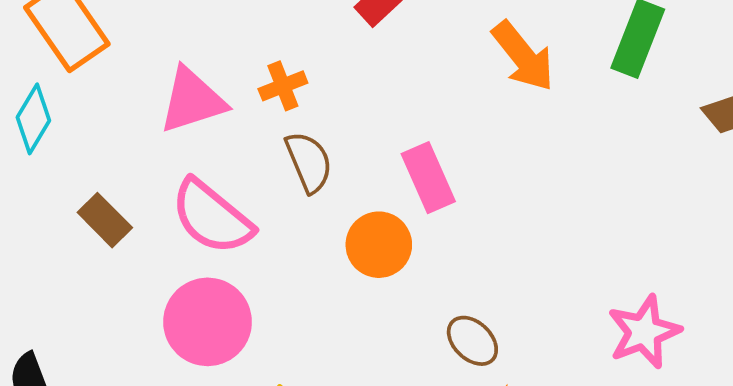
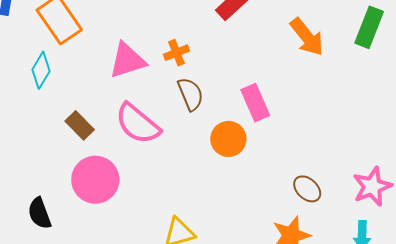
pink circle: (208, 322) -> (95, 180), moved
brown ellipse: (472, 341) -> (307, 189), moved

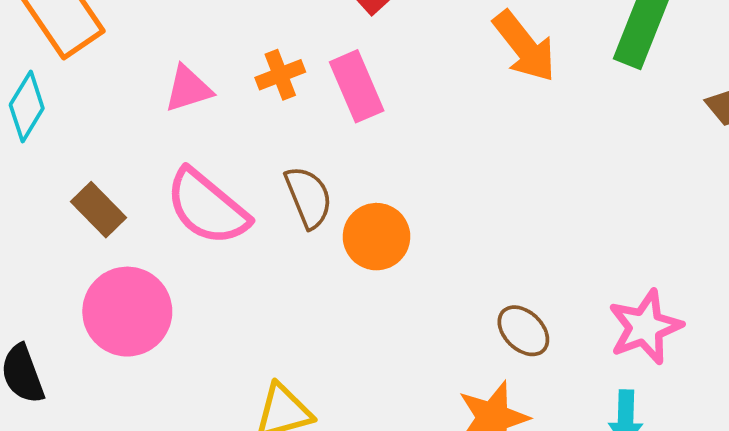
pink triangle: (127, 60) -> (188, 89), size x0.7
brown semicircle: (190, 94) -> (308, 197), moved
pink rectangle: (255, 103) -> (357, 86), moved

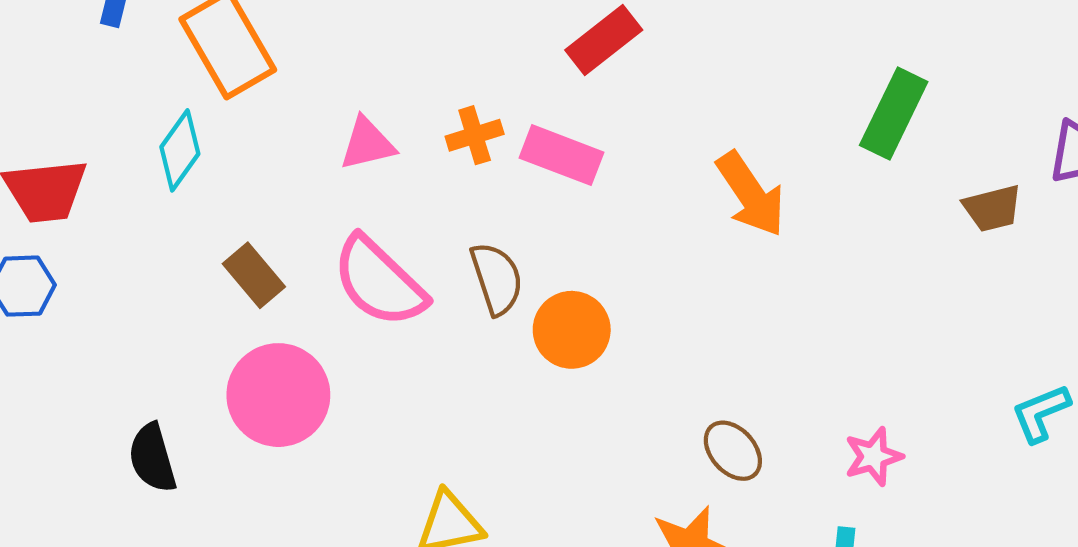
orange arrow: (524, 46) -> (751, 194), moved
pink rectangle: (357, 86) -> (562, 155), turned -50
pink star: (645, 327) -> (873, 457), size x0.7

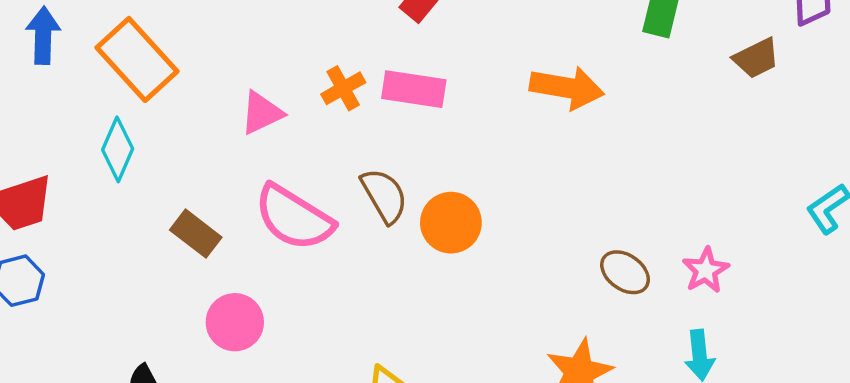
orange arrow: (751, 194) -> (567, 88), turned -34
pink circle: (278, 395) -> (235, 322), size x0.7
brown ellipse: (733, 451) -> (625, 272), moved

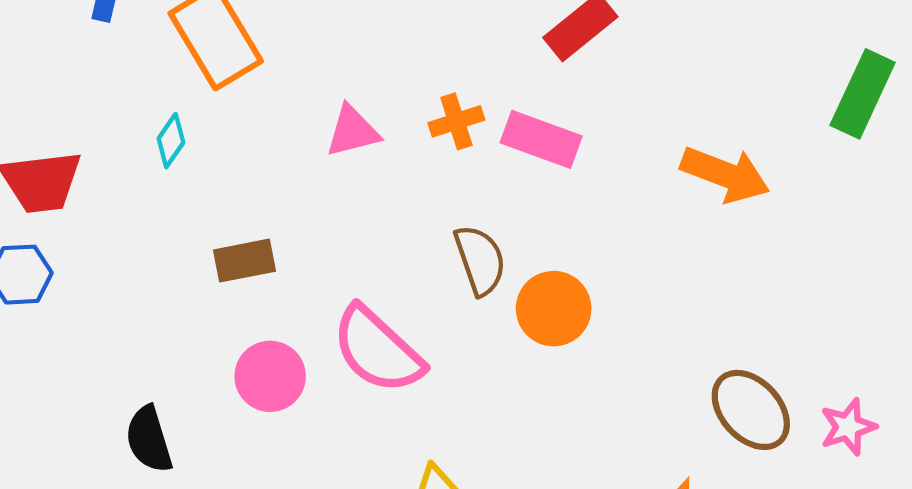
cyan diamond: (118, 149) -> (171, 141), size x0.7
pink semicircle: (294, 218) -> (378, 350), moved
brown rectangle: (196, 234) -> (245, 261), turned -60
brown ellipse: (625, 272) -> (751, 410), size x1.4

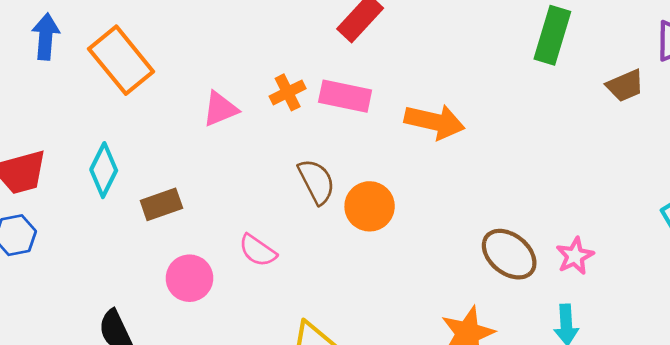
cyan diamond: (171, 141) -> (104, 170), moved, size x1.5
orange arrow: (725, 174) -> (434, 122), moved
pink semicircle: (378, 350) -> (258, 251), size x0.6

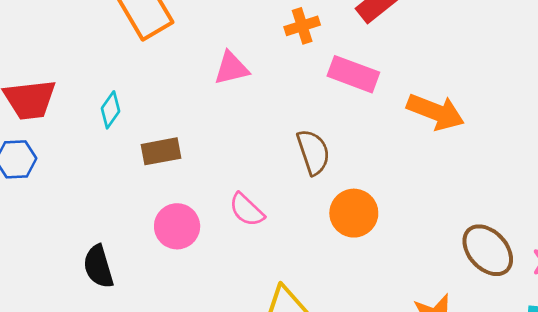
orange cross: (288, 92) -> (302, 26), moved
cyan diamond: (104, 170) -> (110, 110), size x0.7
orange circle: (370, 206) -> (354, 213), moved

